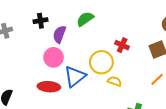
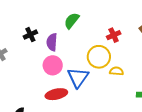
red cross: (122, 45) -> (114, 35), turned -32

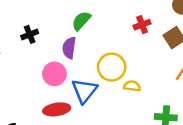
red cross: (114, 35) -> (142, 25), moved
purple semicircle: (52, 42) -> (69, 48), moved

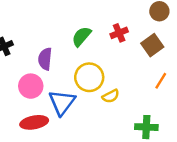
green semicircle: (81, 21) -> (81, 36), moved
yellow semicircle: (132, 86) -> (111, 96), turned 147

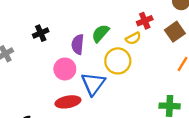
green semicircle: (81, 36) -> (100, 33), moved
yellow semicircle: (111, 96) -> (133, 38), moved

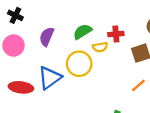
black cross: (41, 33) -> (15, 15), turned 32
green semicircle: (100, 33) -> (83, 32), moved
pink circle: (65, 69) -> (14, 46), moved

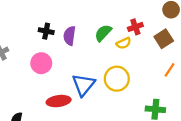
black cross: (15, 15) -> (46, 31), moved
purple semicircle: (47, 37) -> (69, 36), moved
yellow circle: (79, 64) -> (117, 79), moved

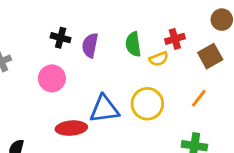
green semicircle: (103, 33) -> (133, 44), turned -54
orange line: (170, 70) -> (199, 98), moved
blue triangle: (83, 85) -> (104, 109), turned 40

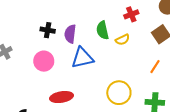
red cross: (175, 39) -> (131, 14), moved
yellow circle: (147, 104) -> (119, 93), moved
blue triangle: (104, 109) -> (82, 58), moved

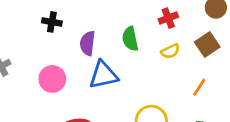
black cross: (48, 30) -> (52, 22), moved
yellow semicircle: (122, 40) -> (170, 51), moved

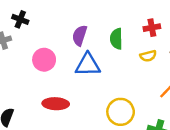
black cross: (52, 22) -> (20, 19), moved

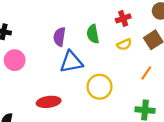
pink circle: (44, 60) -> (15, 60), moved
yellow circle: (121, 112) -> (100, 87), moved

